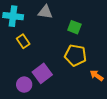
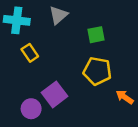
gray triangle: (45, 12) -> (58, 15), turned -49
green square: (74, 27) -> (96, 35), turned -32

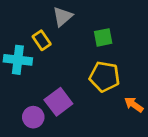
cyan cross: (17, 20) -> (18, 60), moved
yellow rectangle: (30, 53) -> (42, 40), moved

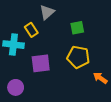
purple square: (58, 102) -> (41, 63), moved, turned 30
purple circle: (33, 117) -> (16, 87), moved

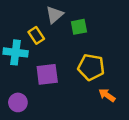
green square: (77, 28) -> (79, 27), moved
orange arrow: (100, 78) -> (107, 95), moved

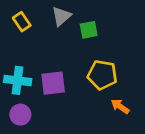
yellow rectangle: (36, 35) -> (22, 22), moved
cyan cross: (16, 52) -> (18, 80), moved

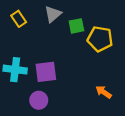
yellow pentagon: (102, 75) -> (100, 39), moved
purple circle: (20, 115) -> (39, 100), moved

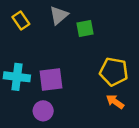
yellow pentagon: (100, 39) -> (114, 72), moved

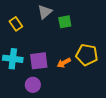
yellow rectangle: (21, 21) -> (16, 24), moved
orange arrow: (115, 102) -> (64, 63), moved, turned -64

